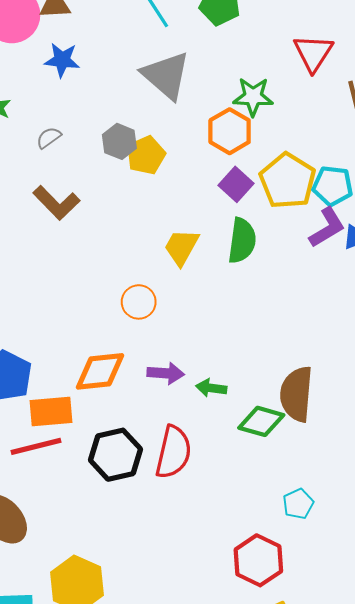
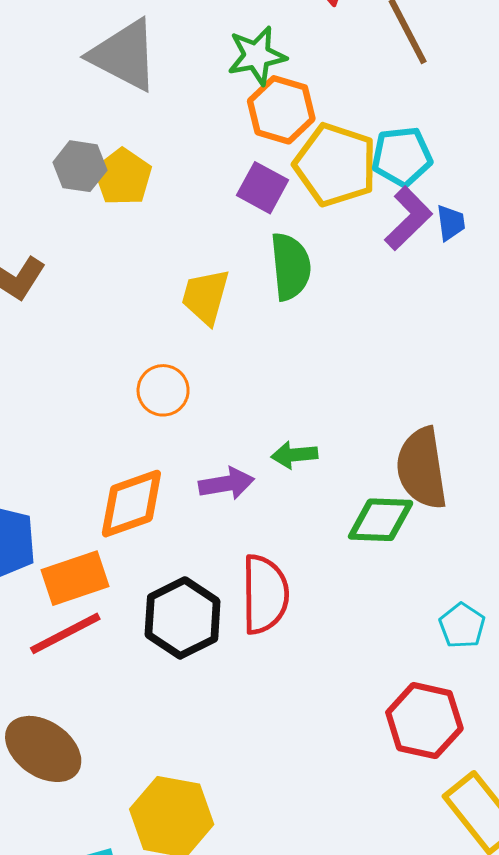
orange hexagon: (230, 131) -> (281, 110), moved
green arrow: (211, 388) -> (294, 455), moved

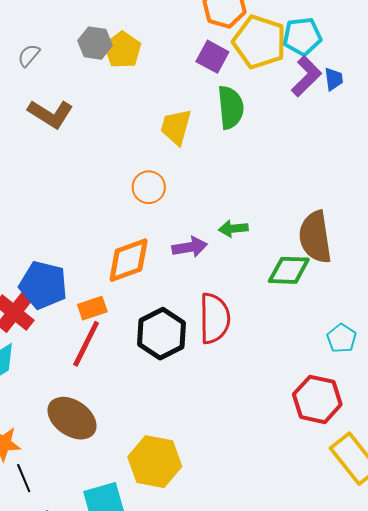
orange rectangle: (75, 578) -> (92, 308), size x0.7
red line: (65, 633) -> (86, 344), turned -36

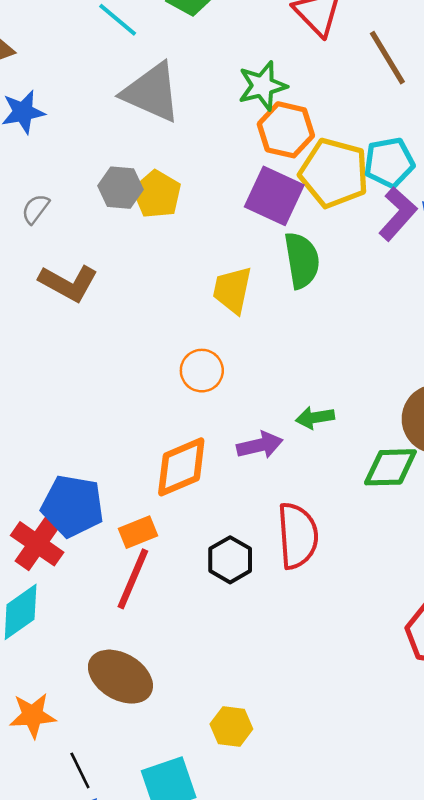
purple square: (212, 57) -> (274, 196), size x1.4
black hexagon: (162, 334) -> (230, 560), size x0.7
yellow hexagon: (155, 462) -> (231, 727), size x0.6
black line: (24, 478) -> (80, 770), moved

